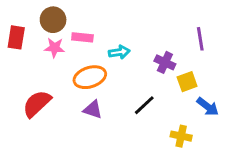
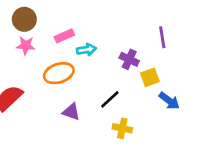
pink rectangle: (82, 37) -> (64, 36), moved, turned -30
purple triangle: (93, 110) -> (71, 112), moved
yellow cross: (181, 136) -> (122, 128), moved

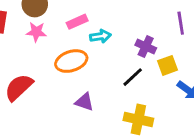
black line: (110, 99) -> (133, 77), moved
yellow cross: (122, 128) -> (138, 119), size x1.4

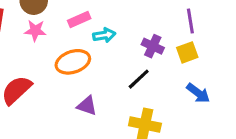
yellow square: (168, 65) -> (187, 52), moved

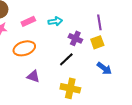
cyan arrow: (104, 35) -> (55, 21), moved

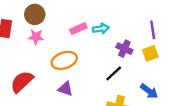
pink rectangle: (28, 21) -> (78, 29), moved
blue arrow: (104, 68) -> (149, 91), moved
purple triangle: (33, 76) -> (65, 89), moved

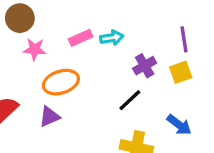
pink star: (36, 37) -> (35, 49), moved
purple cross: (124, 49) -> (145, 66), turned 35
purple triangle: (65, 89) -> (49, 117), moved, turned -42

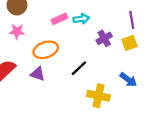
pink star: (35, 49) -> (17, 31), moved
black line: (130, 100) -> (79, 68), moved
purple triangle: (49, 117) -> (38, 74), turned 42

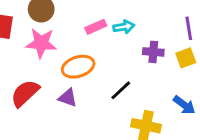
pink star: (17, 31) -> (41, 43), size x1.5
purple cross: (104, 38) -> (153, 52), turned 35

